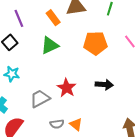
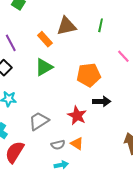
orange pentagon: (95, 43) -> (89, 75), moved
red star: (67, 88) -> (77, 115), moved

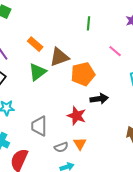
brown triangle: (66, 26) -> (59, 57), moved
gray trapezoid: (39, 121) -> (39, 126), turned -50
orange triangle: (77, 144) -> (80, 144), turned 32

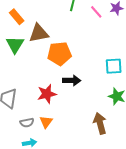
pink line: (115, 51) -> (96, 12), moved
green triangle: (38, 72) -> (15, 45), turned -30
red star: (77, 116) -> (47, 94), turned 30

